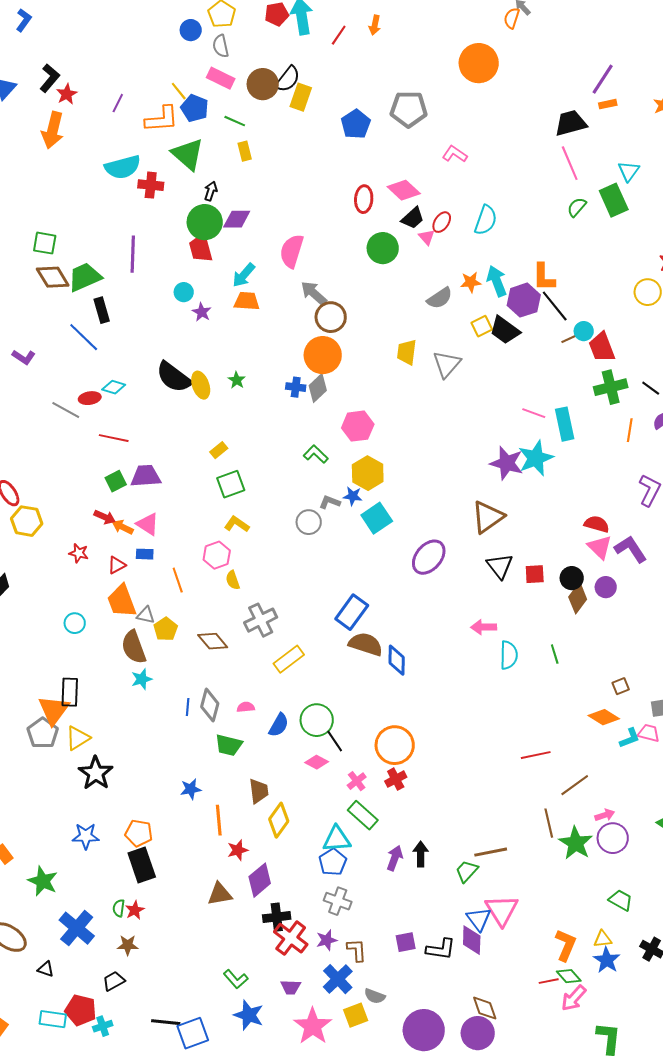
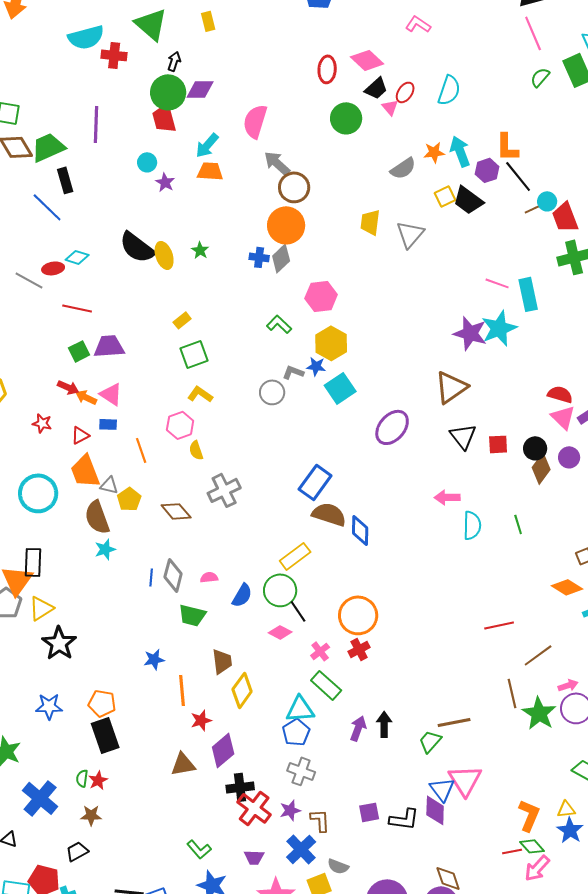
purple hexagon: (524, 300) -> (487, 170), size x0.7
cyan circle: (75, 623) -> (38, 493), size x1.8
yellow rectangle: (289, 659) -> (295, 556), moved

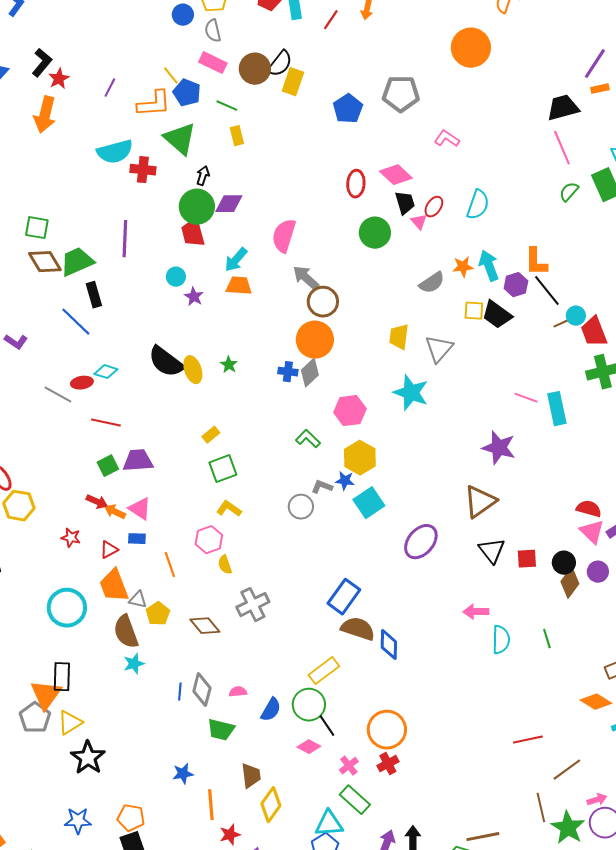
black trapezoid: (376, 88) -> (405, 203), turned -65
yellow square: (445, 196) -> (474, 311), turned 30
cyan star: (499, 328) -> (411, 393), moved, turned -30

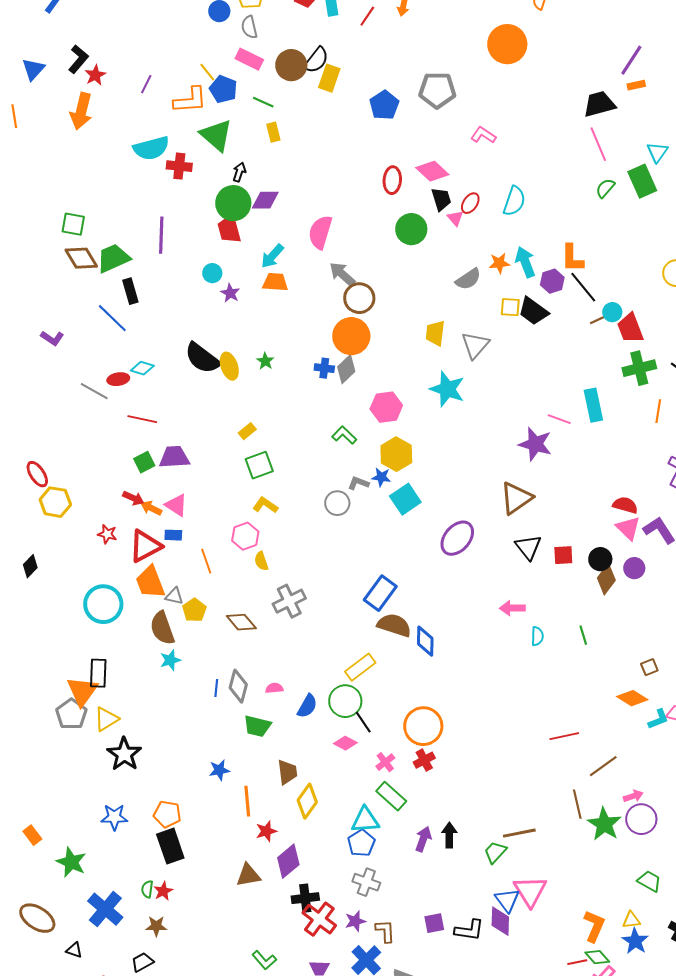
pink line: (526, 398) -> (559, 419), moved
red triangle: (109, 550) -> (145, 546), size x1.8
cyan semicircle: (501, 640) -> (537, 636), size x0.7

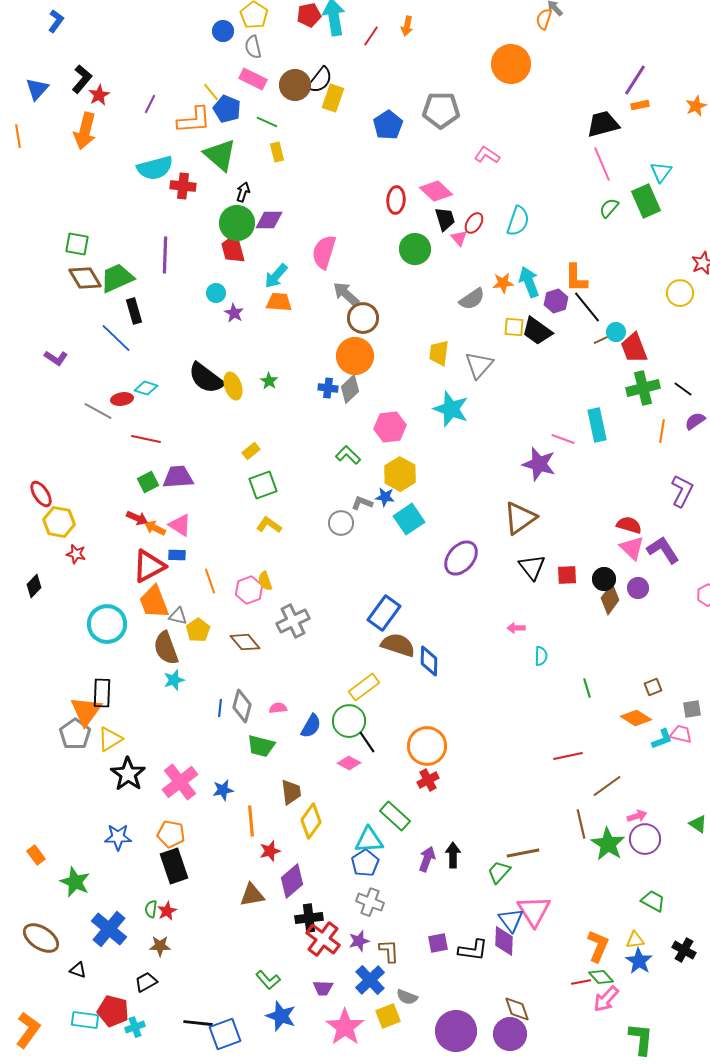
red star: (107, 534) -> (76, 554), moved
pink hexagon: (245, 536) -> (249, 590), moved
pink arrow: (512, 608) -> (516, 628), size x0.7
green line: (583, 635) -> (587, 688), moved
pink cross: (385, 762) -> (180, 782), moved, size x1.8

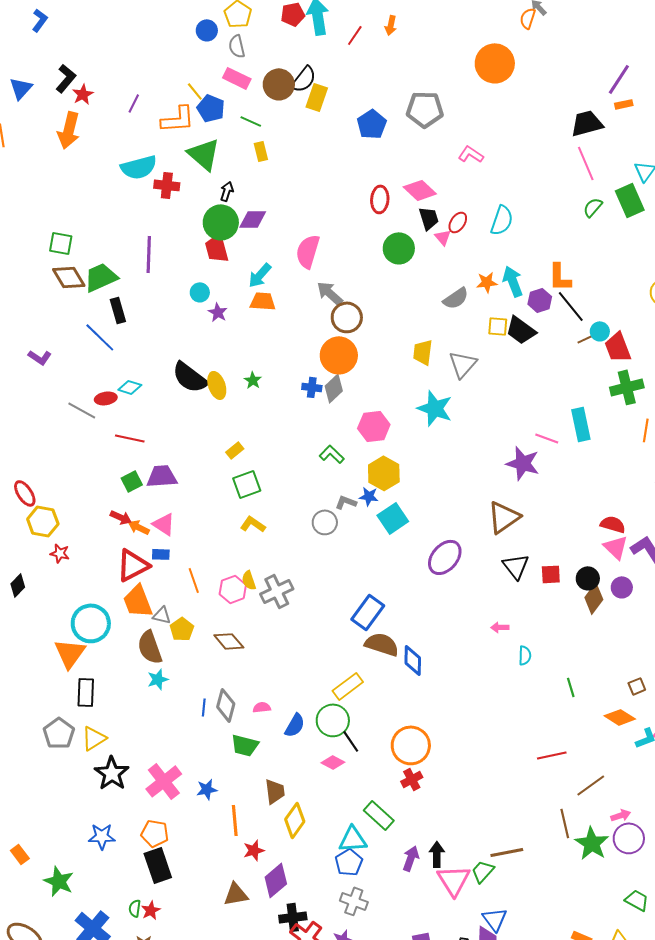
gray cross: (293, 621) -> (277, 591), moved
orange triangle: (86, 711) -> (70, 653), moved
pink triangle: (534, 911) -> (454, 880), moved

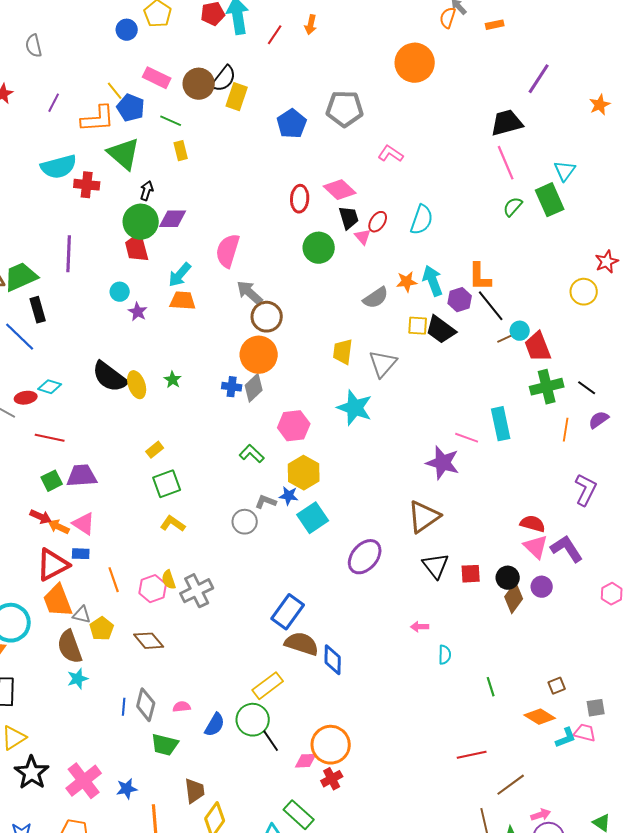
gray semicircle: (237, 46) -> (34, 46), moved
orange rectangle: (624, 104) -> (495, 25), moved
pink diamond: (333, 762) -> (306, 761), moved, turned -30

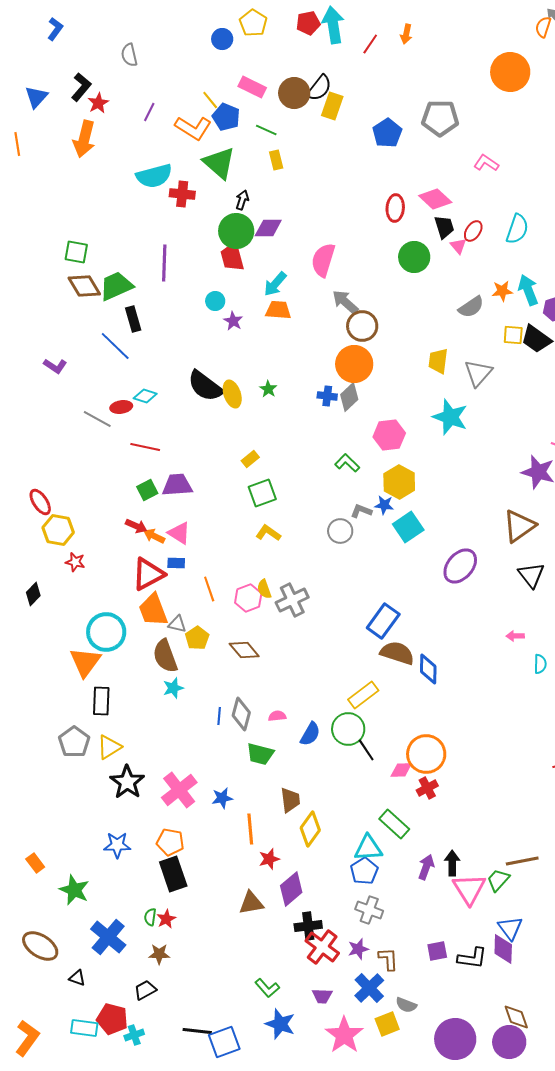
orange L-shape: (98, 119) -> (193, 128), turned 36

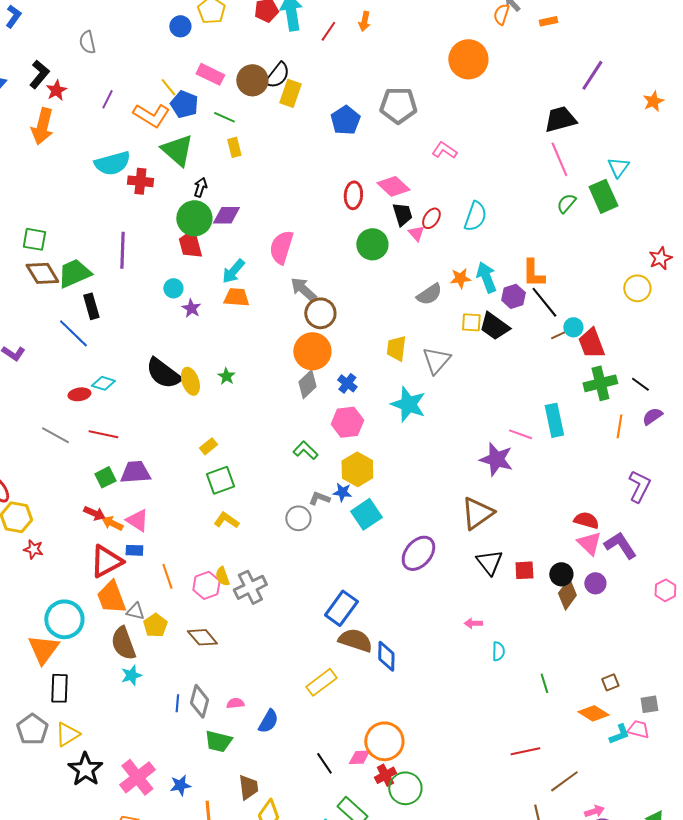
blue cross: (327, 396) -> (347, 383), moved, turned 30
gray line: (97, 419) -> (55, 435), moved
green circle: (348, 729) -> (405, 788), moved
black line: (366, 750) -> (324, 763), moved

